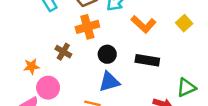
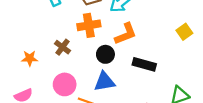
orange L-shape: (144, 24) -> (126, 34), moved, turned -70
pink circle: (48, 88) -> (65, 84), moved

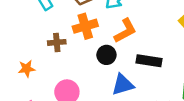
brown cross: (62, 47) -> (57, 42), moved, turned -35
blue triangle: (104, 82) -> (123, 85), moved

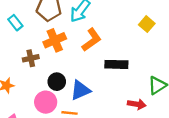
black circle: (106, 55) -> (57, 82), moved
blue triangle: (123, 85) -> (80, 90), moved

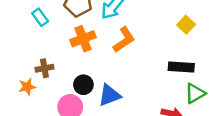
brown cross: (31, 58) -> (44, 68), moved
black rectangle: (116, 64) -> (181, 67), moved

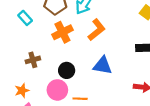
orange star: (27, 87) -> (22, 90), moved
blue triangle: (109, 95) -> (102, 66), moved, turned 36

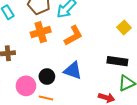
black circle: (67, 70) -> (47, 77), moved

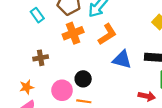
blue triangle: (73, 70) -> (122, 60), moved

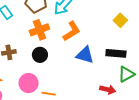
black circle: (83, 79) -> (40, 55), moved

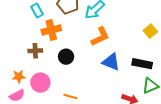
orange cross: (39, 30) -> (51, 30), moved
pink circle: (29, 83) -> (40, 83), moved

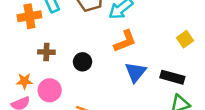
orange cross: (51, 30) -> (29, 16), moved
blue triangle: (111, 62) -> (136, 72), turned 42

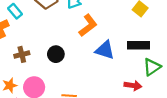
blue triangle: (136, 72) -> (105, 50), turned -35

